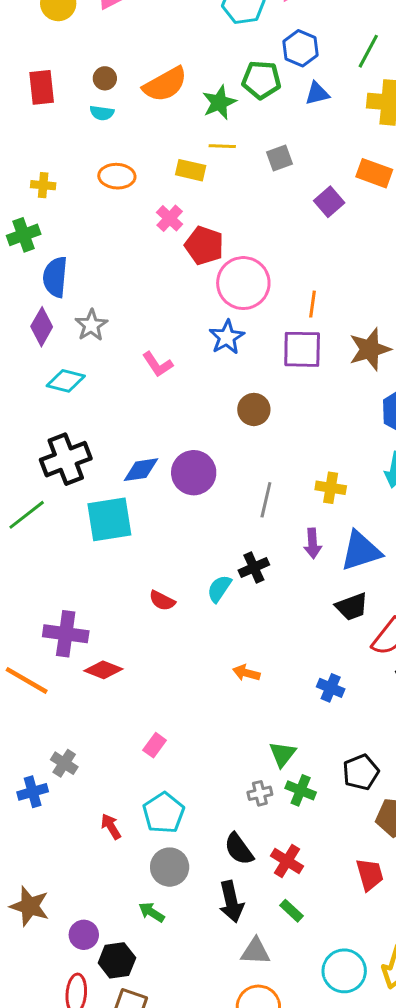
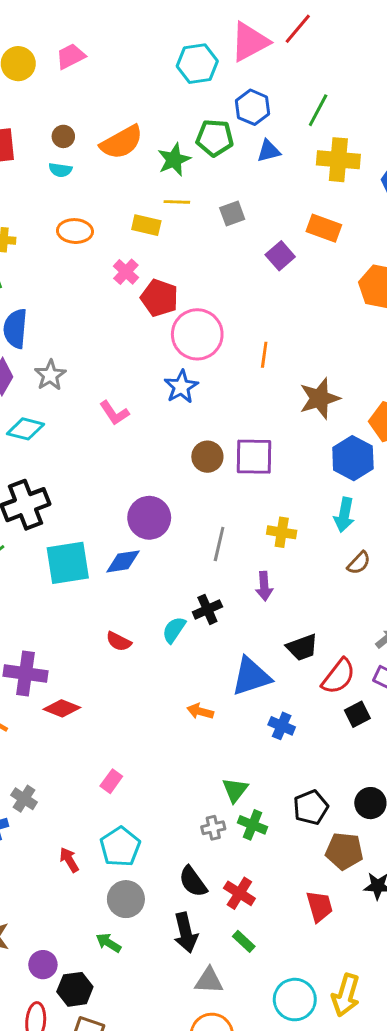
purple square: (302, 349) -> (254, 457), moved
blue diamond: (141, 470) -> (123, 561), moved
blue triangle: (361, 551) -> (251, 676), moved

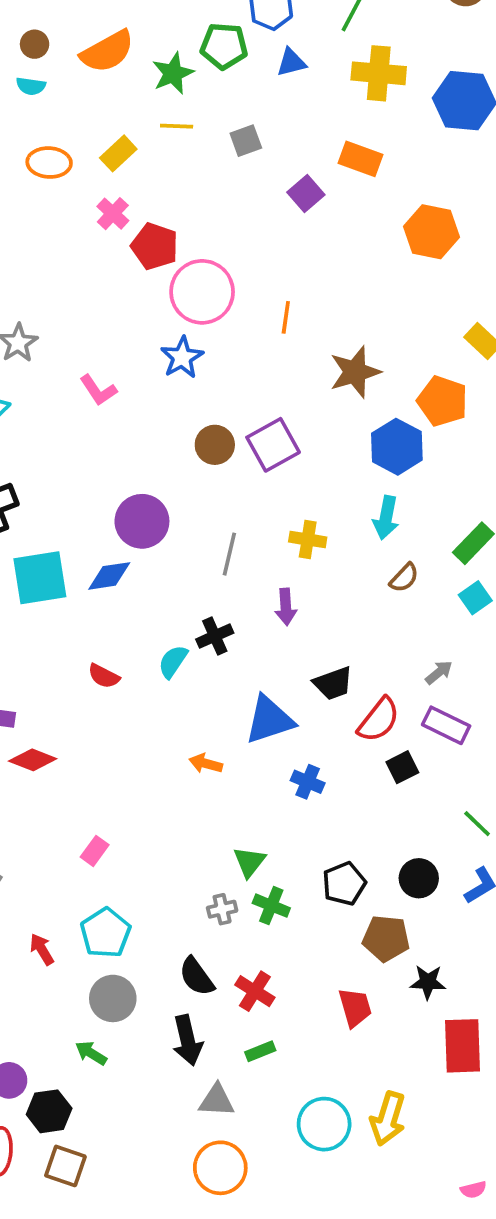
yellow rectangle: (146, 225) -> (118, 153), moved, turned -56
purple square: (254, 457) -> (273, 445), turned -30
green rectangle: (244, 941) -> (260, 1051), turned -65

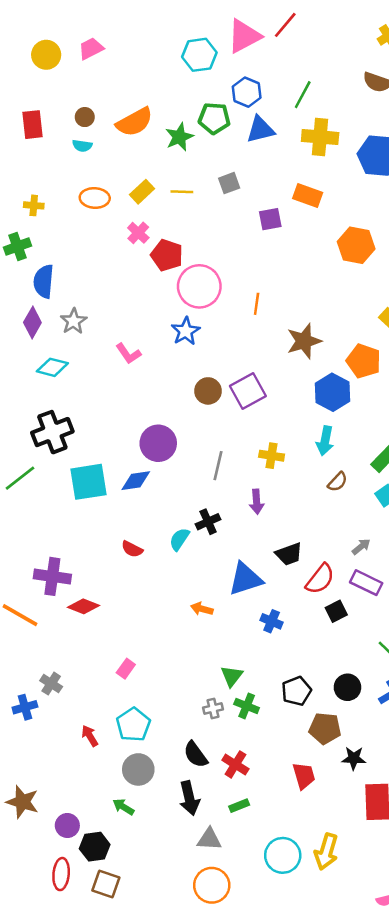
blue triangle: (291, 62) -> (260, 129), size x1.4
yellow line: (177, 126) -> (182, 192), moved
purple square: (306, 194) -> (270, 219), turned 30

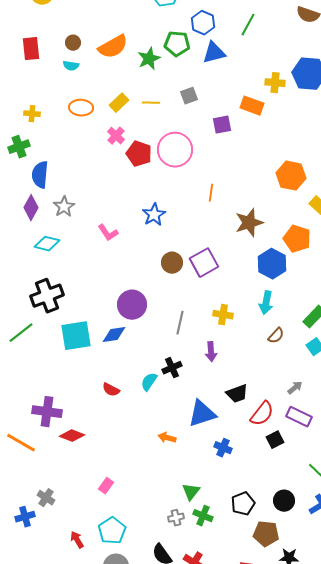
yellow cross: (320, 137) -> (275, 83), moved, size x0.7
orange hexagon: (356, 245) -> (291, 176), moved
pink circle: (199, 286) -> (175, 150), moved

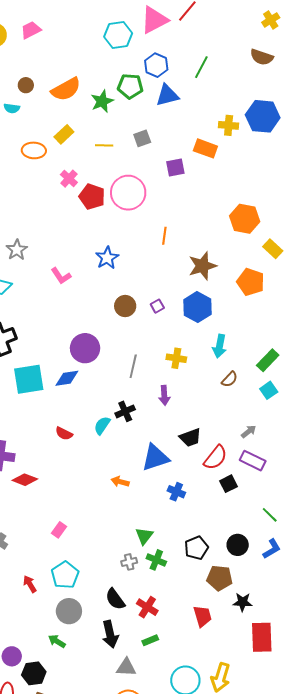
cyan semicircle: (71, 66) -> (12, 108), moved
yellow rectangle: (119, 103) -> (64, 134), moved
purple square: (204, 263) -> (157, 306), size x0.5
blue hexagon: (272, 264) -> (197, 307), moved

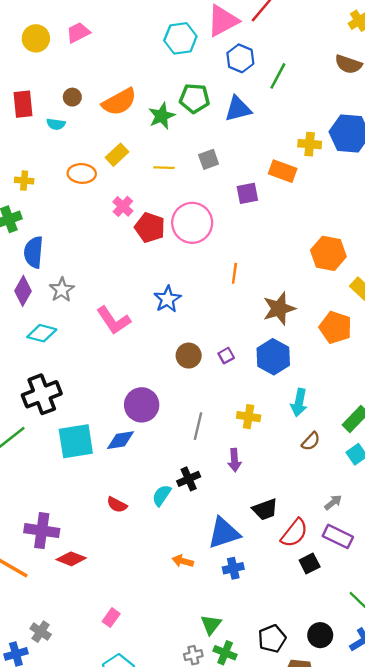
blue hexagon: (156, 65) -> (240, 58), moved
pink L-shape: (61, 276) -> (113, 320), size x1.4
blue cross: (176, 492) -> (233, 568), moved, turned -36

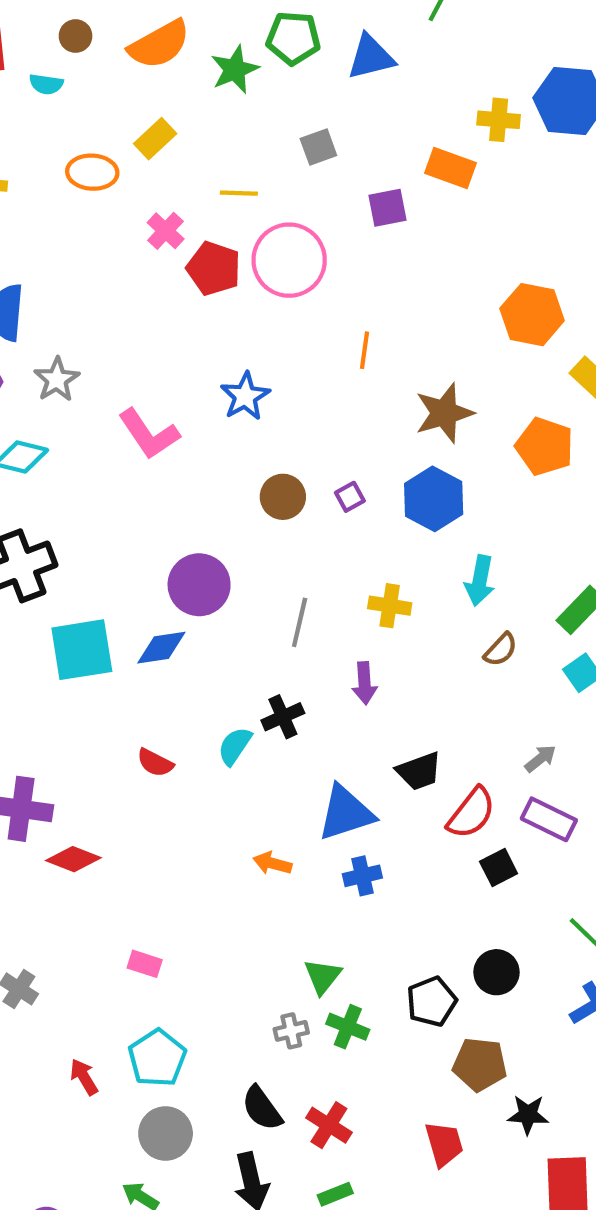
yellow line: (164, 168) -> (239, 193), moved
pink rectangle: (111, 618) -> (145, 964), turned 72
black circle: (320, 635) -> (496, 972), moved

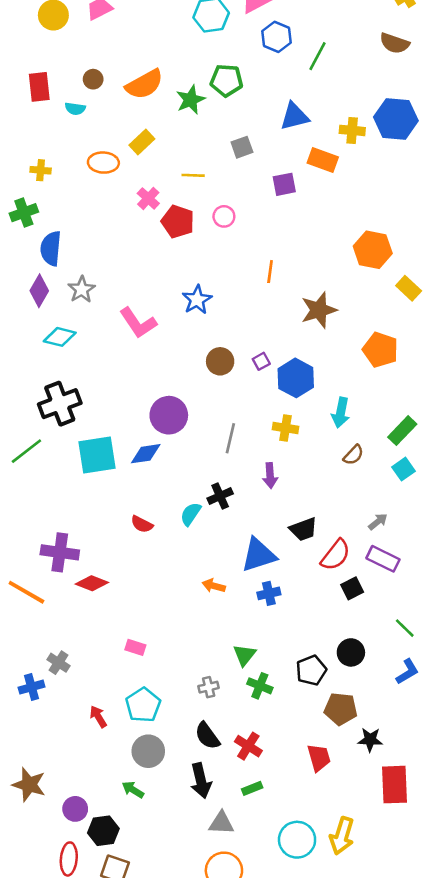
blue triangle: (371, 57) -> (294, 116), moved
pink circle: (289, 260) -> (224, 216), size x0.5
orange pentagon: (545, 447) -> (380, 350), moved
blue hexagon: (434, 499) -> (296, 378), moved
gray cross: (291, 1031) -> (209, 687), moved

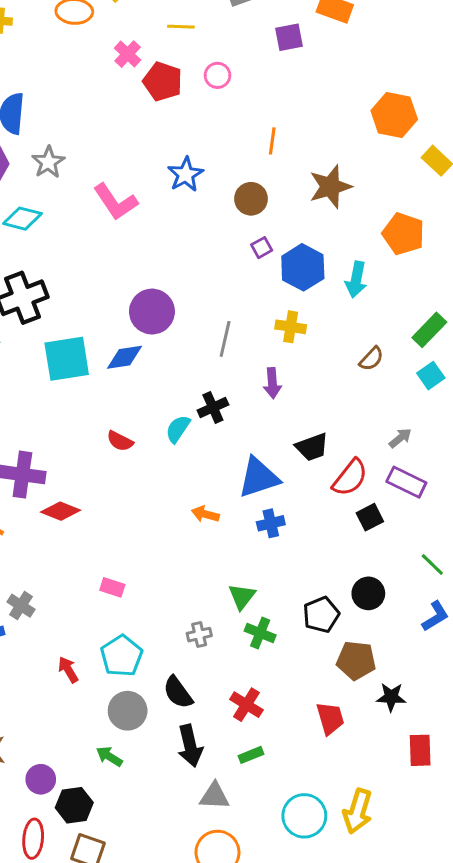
brown circle: (220, 361) -> (251, 199), moved
cyan arrow: (341, 413) -> (356, 280), moved
black semicircle: (207, 736) -> (178, 692), moved
red rectangle: (395, 785) -> (420, 750), size x0.7

